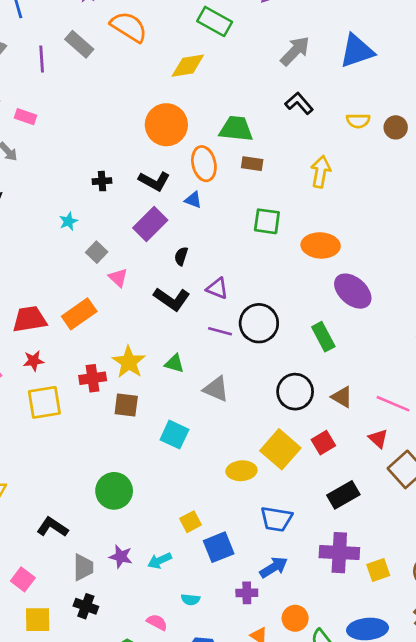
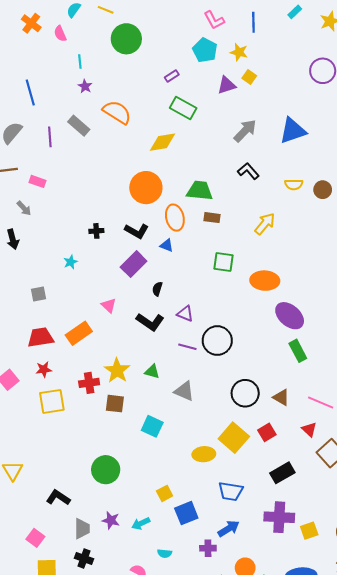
yellow arrow: (321, 172) -> (265, 224), turned 30
gray square: (97, 252) -> (38, 294), moved, turned 35
green rectangle: (323, 337) -> (298, 351), moved

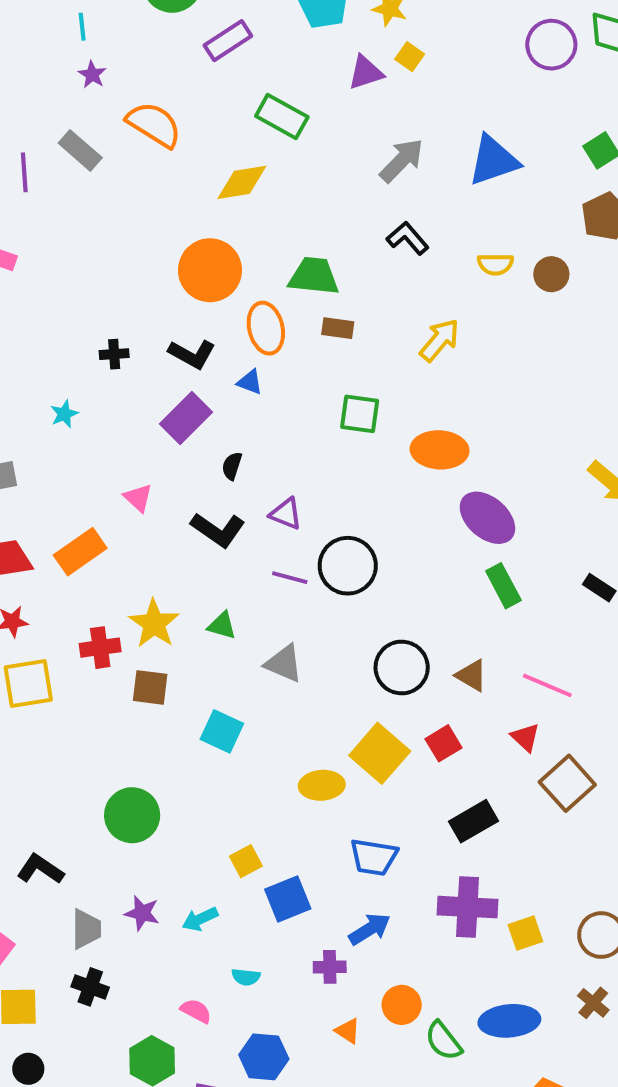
purple rectangle: (172, 76) -> (228, 41), moved, size x1.6

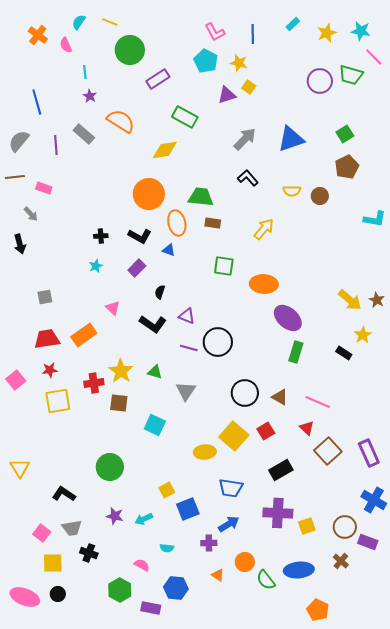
cyan star: (64, 414) -> (96, 266), moved
purple rectangle: (186, 418) -> (137, 268), size x0.7
green rectangle: (503, 586) -> (296, 352), turned 45
gray triangle: (284, 664) -> (186, 391), turned 40
gray trapezoid: (86, 929) -> (72, 528), moved, turned 80

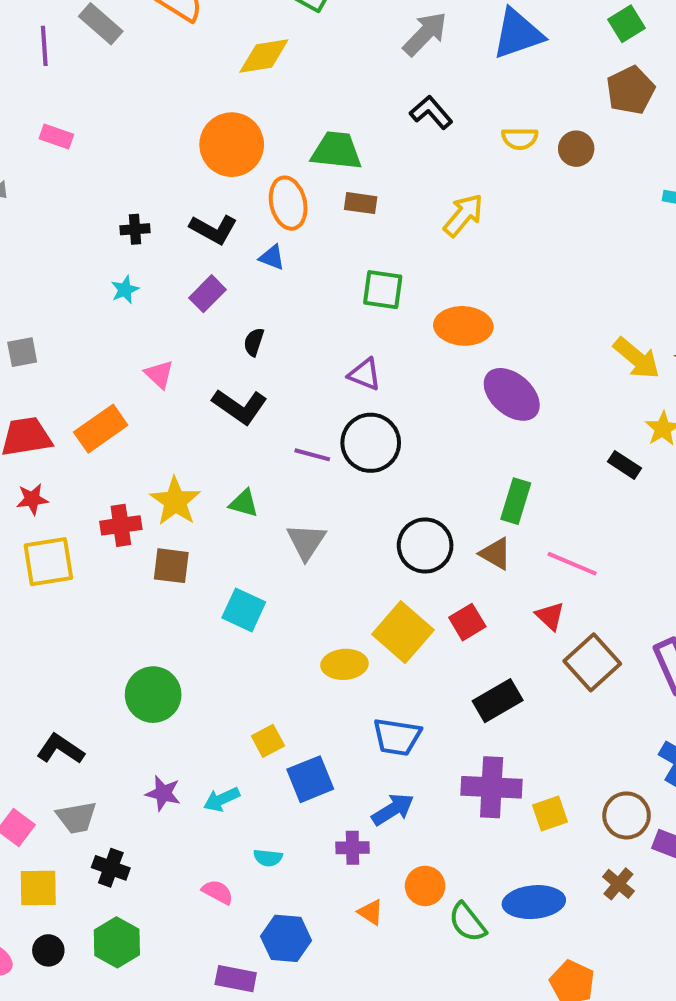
pink rectangle: (44, 188) -> (56, 137), moved
purple triangle: (187, 316) -> (365, 374), moved
green rectangle: (296, 352) -> (516, 501), moved
green hexagon: (120, 590) -> (117, 942), moved

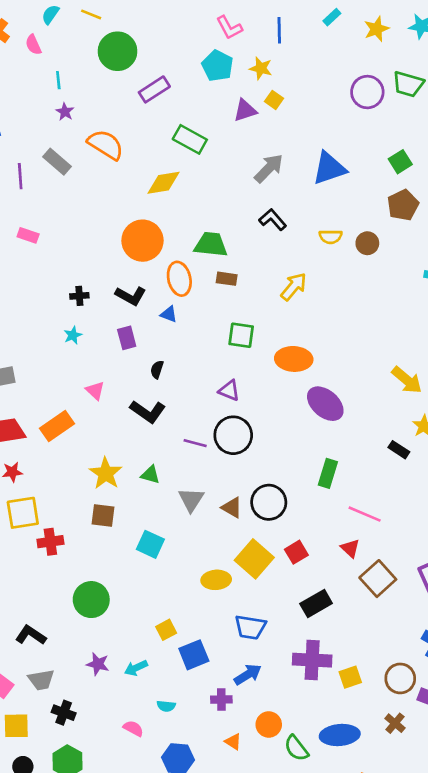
purple rectangle: (208, 294) -> (127, 338), turned -60
red cross: (121, 525) -> (50, 542), moved
brown triangle: (496, 554) -> (232, 508), moved

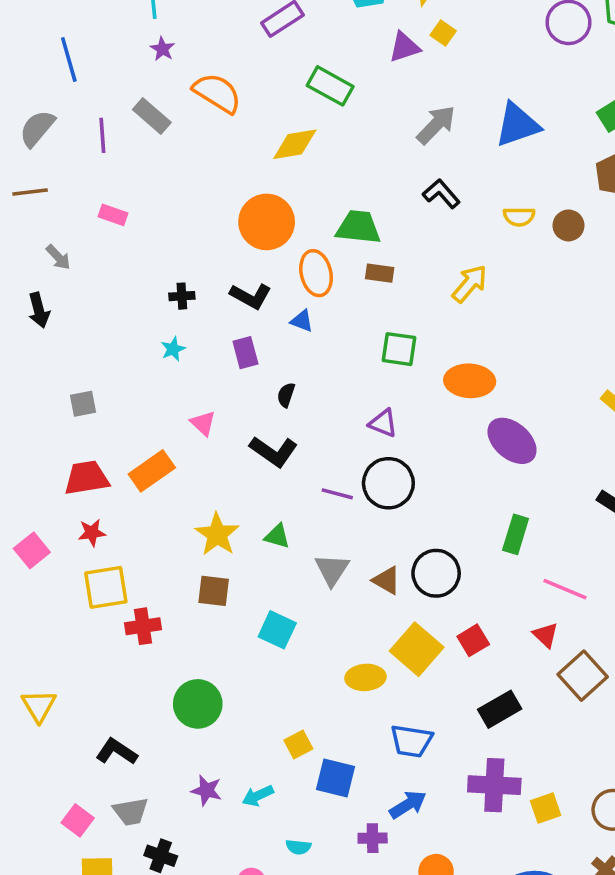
blue square: (194, 655) -> (335, 778), turned 36

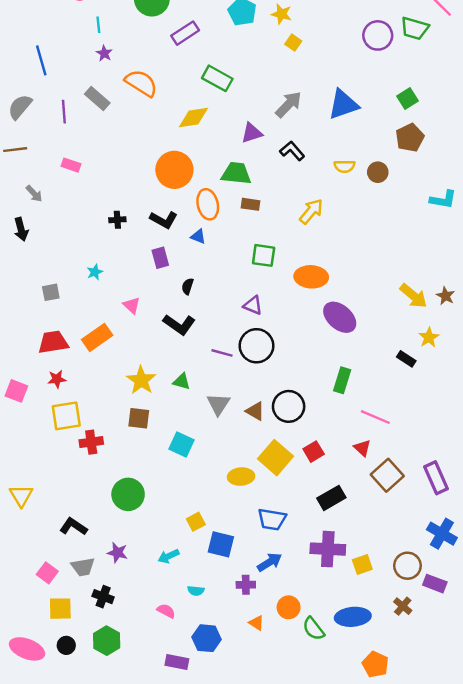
purple triangle: (404, 47) -> (252, 133), moved
cyan star: (173, 349) -> (95, 272), moved
pink square: (32, 550) -> (16, 391), turned -30
purple star: (207, 790) -> (117, 553), moved

